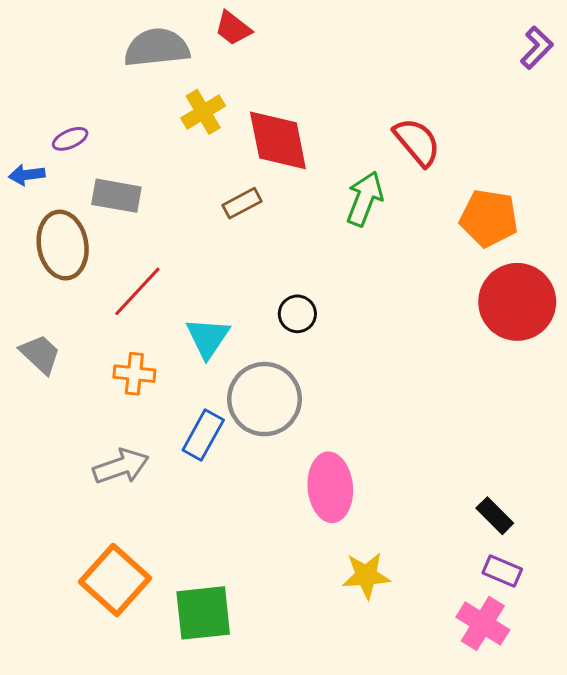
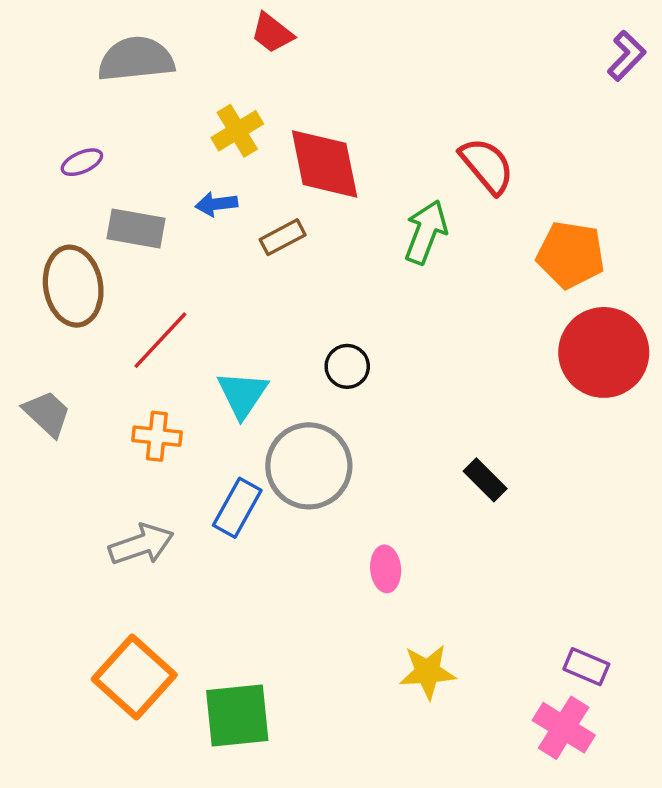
gray semicircle: (157, 48) -> (136, 59), moved
blue arrow: (27, 175) -> (216, 204), moved
pink ellipse: (330, 487) -> (386, 569), size x0.6
black rectangle: (495, 516) -> (485, 480), moved

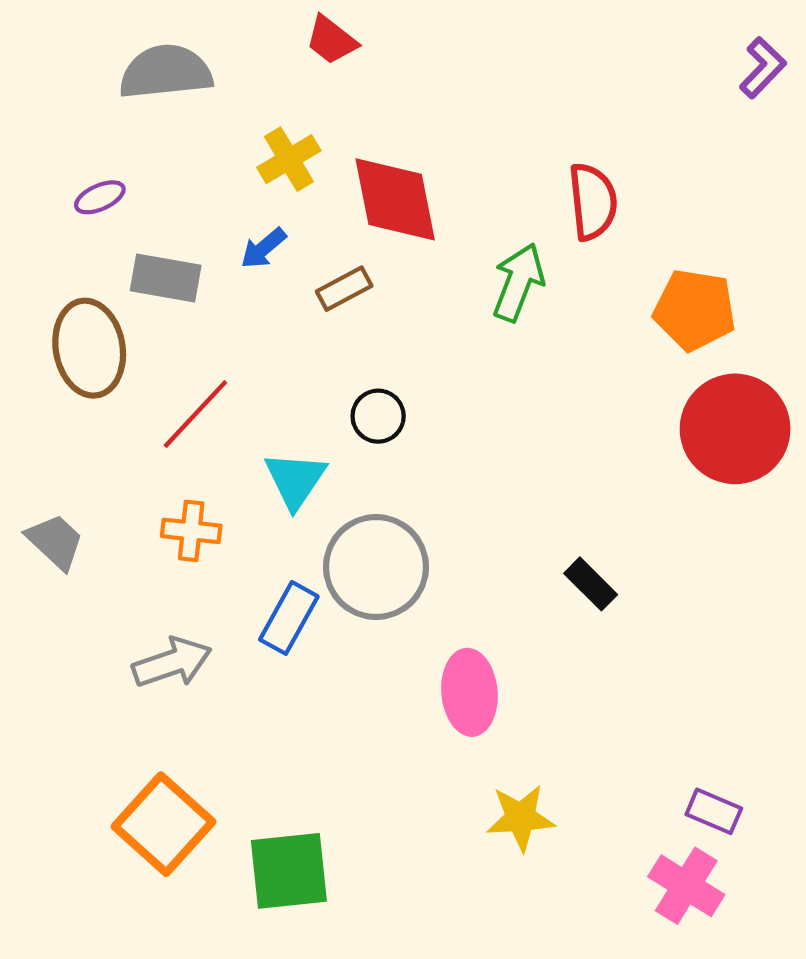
red semicircle: (487, 166) -> (593, 202), turned 34
blue arrow: (216, 204) -> (263, 248), turned -33
black circle: (347, 366) -> (378, 416), moved
gray trapezoid: (47, 414) -> (55, 541), moved
pink ellipse: (386, 569) -> (469, 692), size x1.5

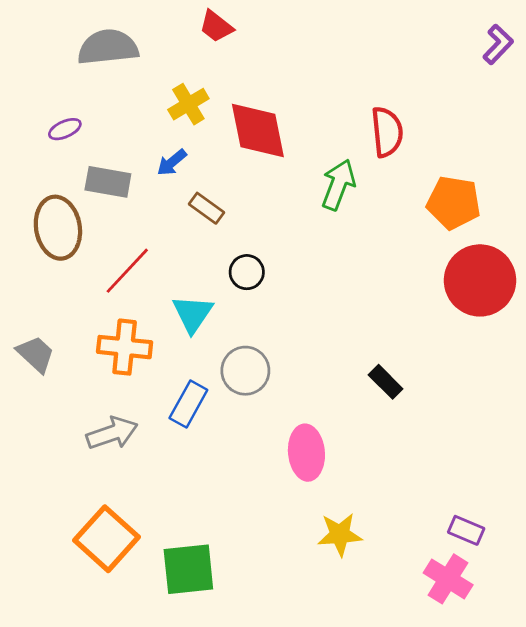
brown rectangle: (344, 289) -> (206, 208), moved, turned 64
orange cross: (191, 531) -> (125, 347), size x1.4
gray circle: (376, 567) -> (245, 371), size x0.7

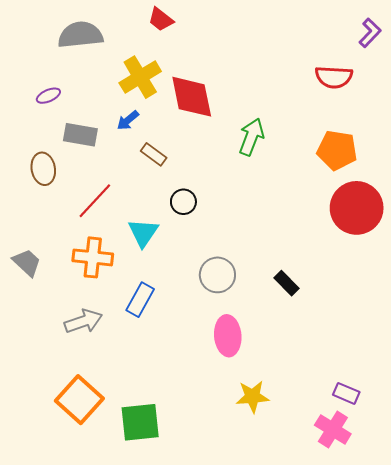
yellow cross: (188, 104) -> (140, 77), size x1.4
red semicircle: (387, 132) -> (334, 77), moved, turned 99
brown ellipse: (58, 228) -> (43, 169), size x0.7
gray circle: (245, 371) -> (217, 275), moved

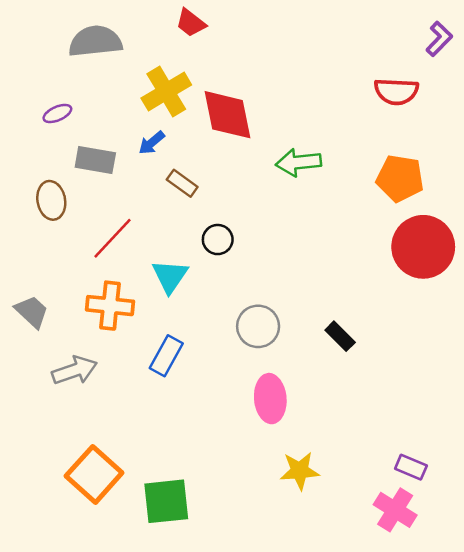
green arrow: (251, 137) -> (298, 162), turned -117
gray arrow: (83, 321) -> (75, 370), moved

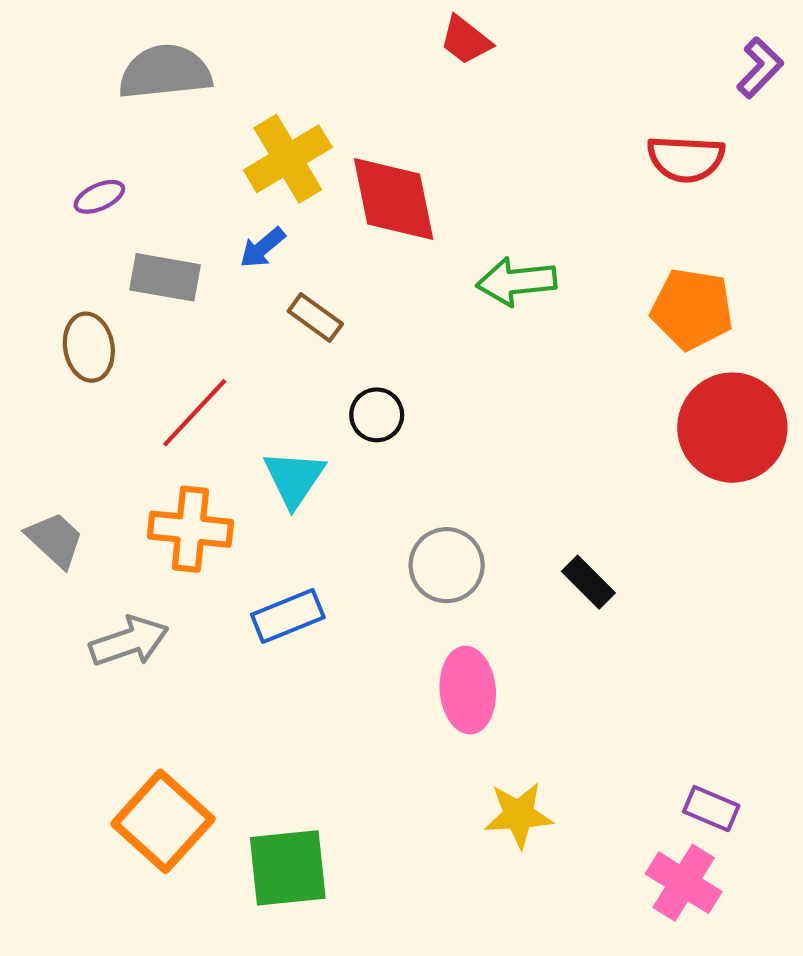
red trapezoid: (191, 23) -> (466, 40), moved
blue rectangle: (166, 356) -> (288, 616), turned 39

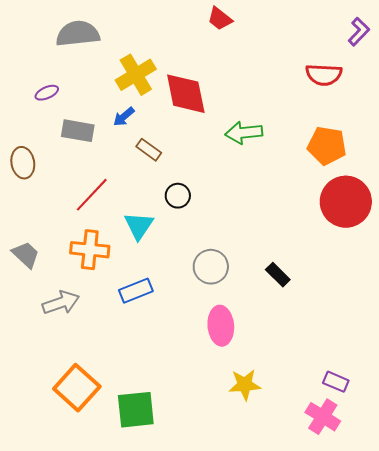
brown ellipse: (89, 347) -> (23, 163), moved

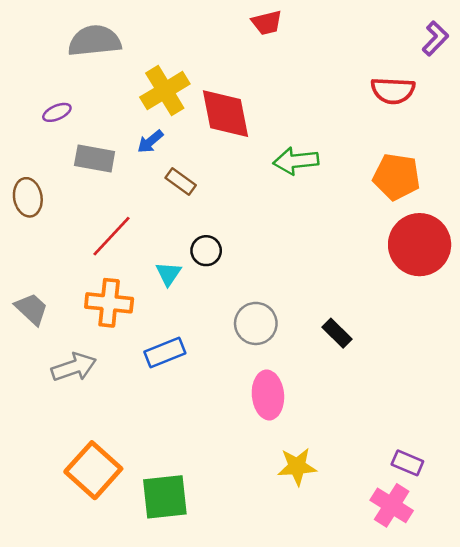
red trapezoid: (220, 19) -> (267, 23), turned -52
black circle: (178, 196) -> (206, 251), moved
cyan triangle: (139, 226) -> (168, 274), size x0.7

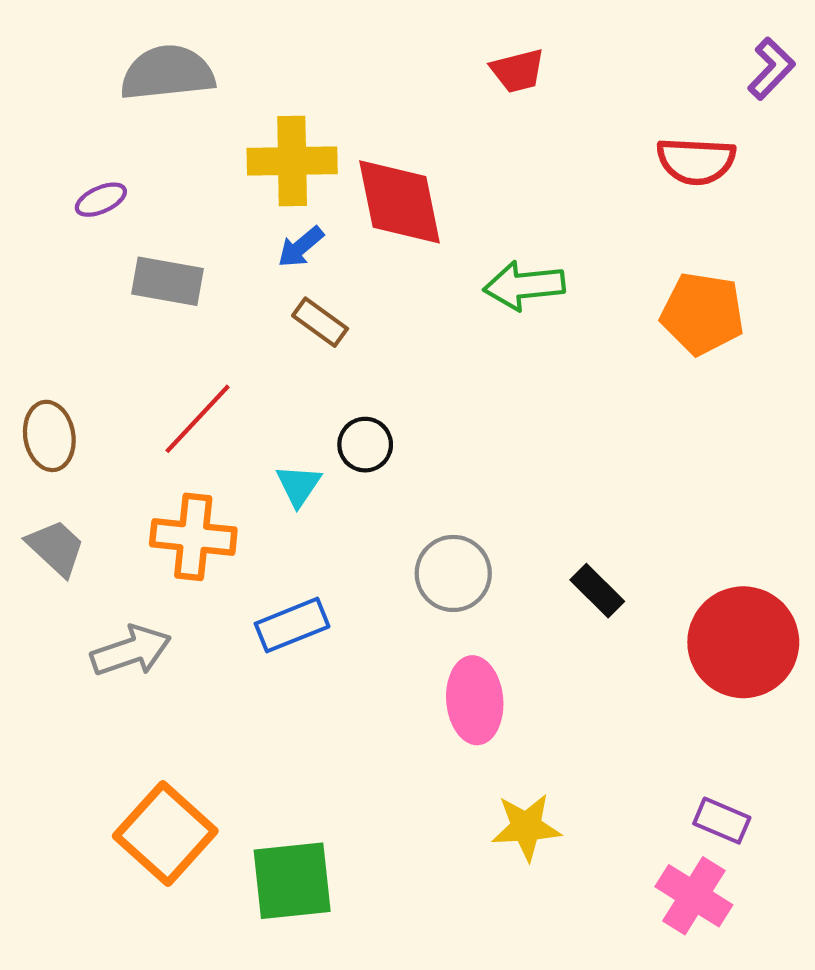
red trapezoid: (267, 23) -> (518, 71), moved
yellow cross: (165, 91) -> (292, 161), turned 30
blue arrow: (150, 142) -> (301, 247), moved
brown ellipse: (28, 197) -> (49, 436), moved
red circle: (420, 245) -> (743, 642), moved

